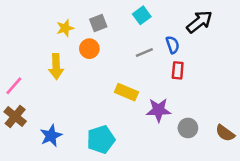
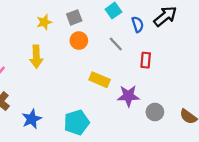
blue semicircle: (173, 45) -> (138, 24), moved
orange circle: (89, 49) -> (79, 41), moved
gray line: (144, 52) -> (116, 44), turned 70

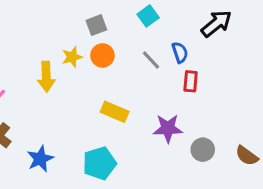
yellow star: (44, 22) -> (72, 57), moved
blue semicircle: (138, 24) -> (180, 52), moved
yellow rectangle: (100, 80) -> (115, 112), moved

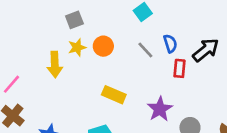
black arrow: (216, 24) -> (206, 50), moved
gray square: (96, 25) -> (74, 20), moved
purple star: (168, 128) -> (160, 109), turned -30

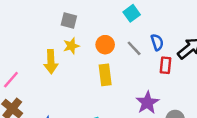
gray square: (74, 20) -> (69, 21), turned 35
orange circle: (103, 46) -> (105, 45), moved
yellow rectangle: (114, 95) -> (105, 75), moved, turned 60

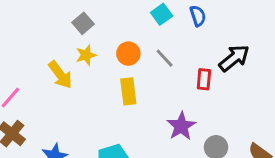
gray square: (69, 21) -> (83, 23), turned 35
blue semicircle: (157, 42) -> (198, 16), moved
yellow arrow: (51, 62) -> (60, 75), turned -35

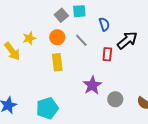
cyan square: (162, 14) -> (79, 11), turned 32
blue semicircle: (198, 16) -> (104, 24), moved
gray square: (83, 23) -> (61, 15), moved

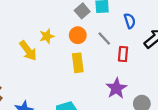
red rectangle: (107, 54) -> (123, 54), moved

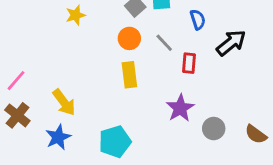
yellow star: (47, 36) -> (76, 15), moved
yellow arrow: (28, 51) -> (64, 102), moved

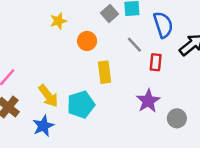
blue semicircle: (198, 20) -> (163, 25), size x1.5
orange circle: (129, 38) -> (87, 41), moved
cyan pentagon: (115, 142) -> (81, 105), moved

